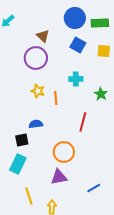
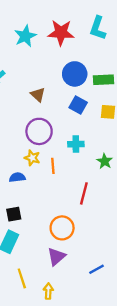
purple circle: (36, 58) -> (39, 131), moved
blue semicircle: (36, 124) -> (17, 177), moved
purple triangle: (59, 177) -> (56, 257), turned -30

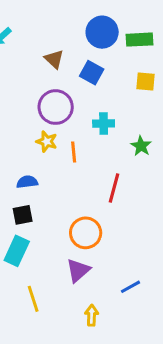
blue square: (78, 105) -> (92, 73), moved
blue semicircle: (17, 177) -> (27, 182), moved
yellow arrow: (48, 291) -> (92, 315), moved

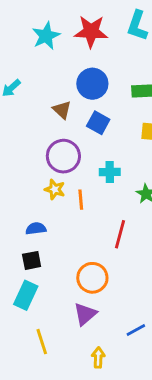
blue circle: (102, 32) -> (92, 84), moved

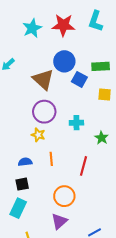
brown triangle: (62, 110) -> (43, 79), size x1.6
blue square: (98, 123) -> (79, 79), moved
orange line: (81, 200) -> (51, 159), moved

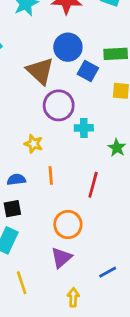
purple circle: (44, 112) -> (59, 105), moved

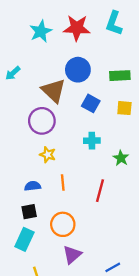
blue square: (88, 71) -> (91, 103), moved
purple circle: (59, 105) -> (42, 121), moved
orange circle: (68, 224) -> (63, 224), moved

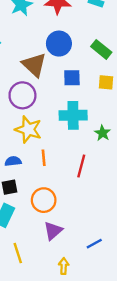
green rectangle: (120, 76) -> (101, 49), turned 42
blue square: (91, 103) -> (72, 78), turned -30
cyan cross: (92, 141) -> (73, 115), size x1.6
yellow star: (48, 155) -> (28, 129), size x1.6

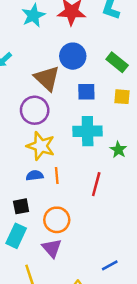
blue semicircle: (13, 161) -> (35, 175), moved
purple triangle: (53, 231) -> (52, 248), moved, turned -30

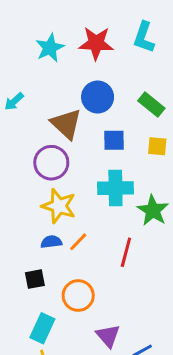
green star: (118, 150) -> (153, 210), size x1.5
orange line: (57, 175) -> (78, 242), turned 49
cyan rectangle: (16, 236) -> (42, 328), moved
purple triangle: (52, 248) -> (108, 336), moved

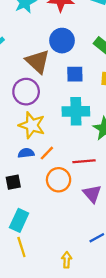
red line: (126, 252) -> (84, 161), turned 70
orange circle: (78, 296) -> (59, 180), moved
purple triangle: (108, 336) -> (92, 194), moved

